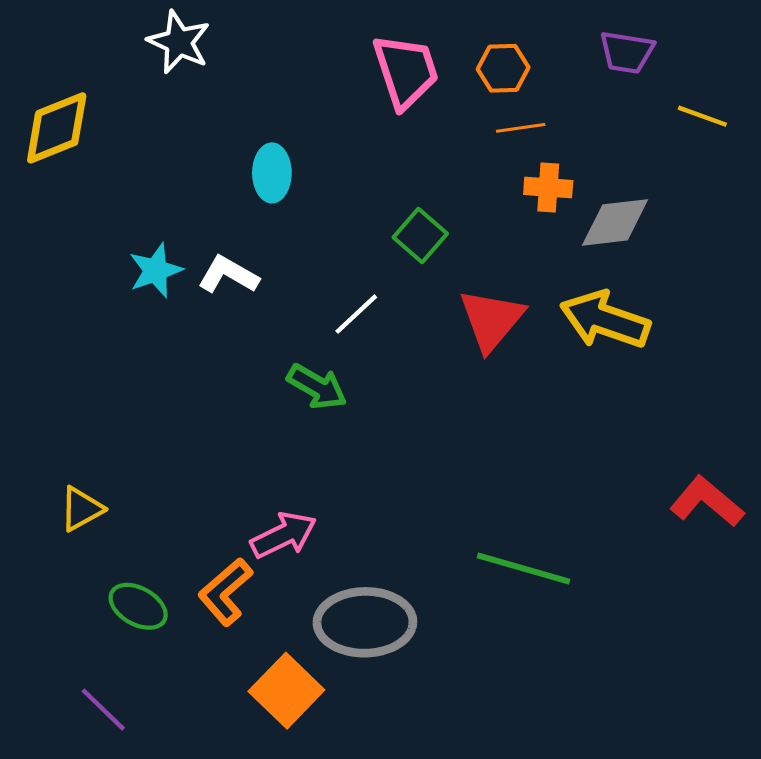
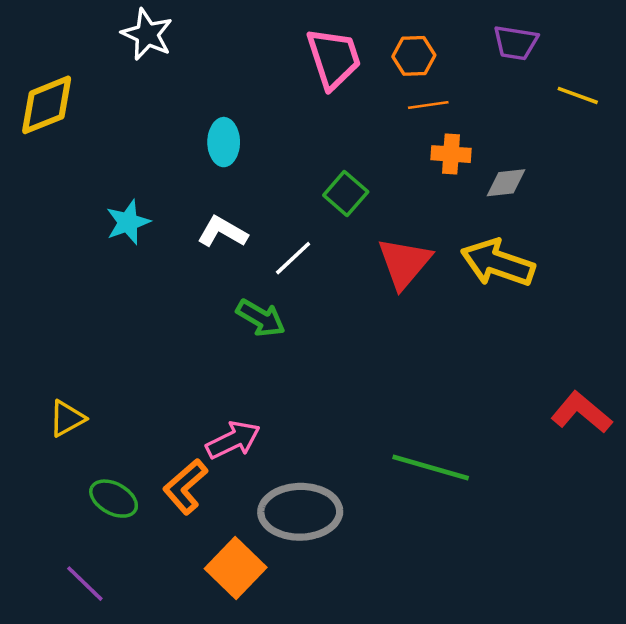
gray diamond: (615, 222) -> (506, 183), size x0.7
white L-shape: (228, 275) -> (222, 232), moved

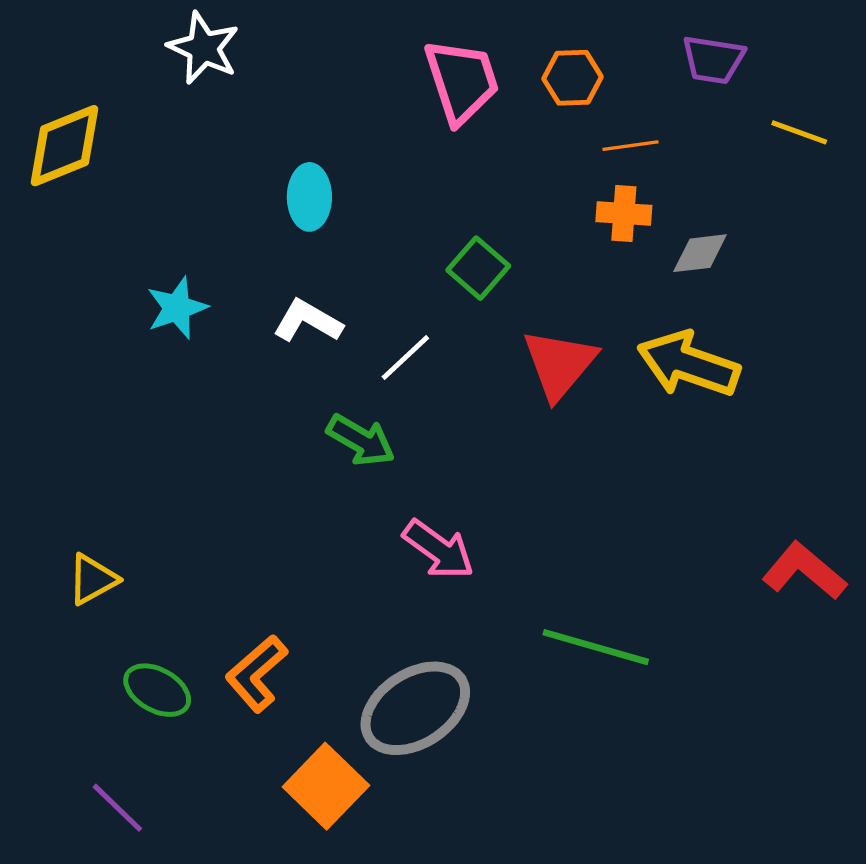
orange line: (428, 105) -> (630, 146), moved
pink arrow: (233, 440) -> (438, 549), moved, turned 62
gray ellipse: (300, 512) -> (415, 708), turned -32

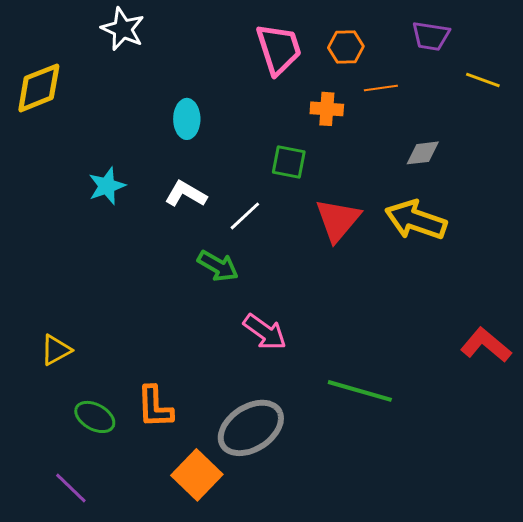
orange cross: (624, 213) -> (327, 109), moved
green square: (478, 268) -> (289, 162), turned -30
orange L-shape: (256, 674) -> (155, 407), turned -51

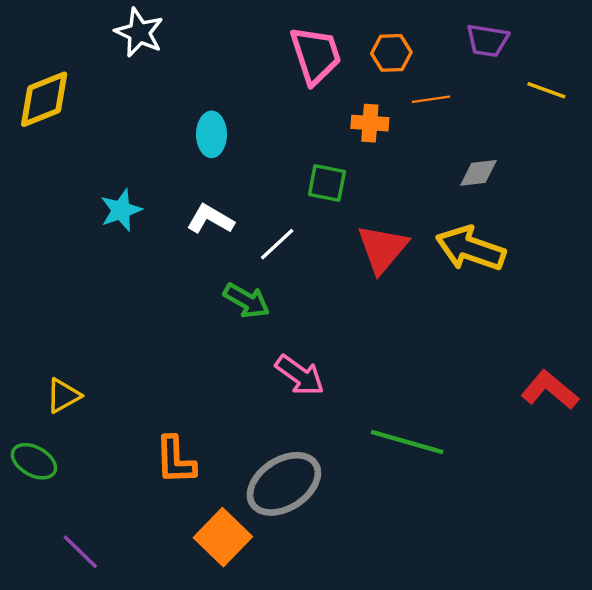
green ellipse: (95, 417) -> (34, 461), moved

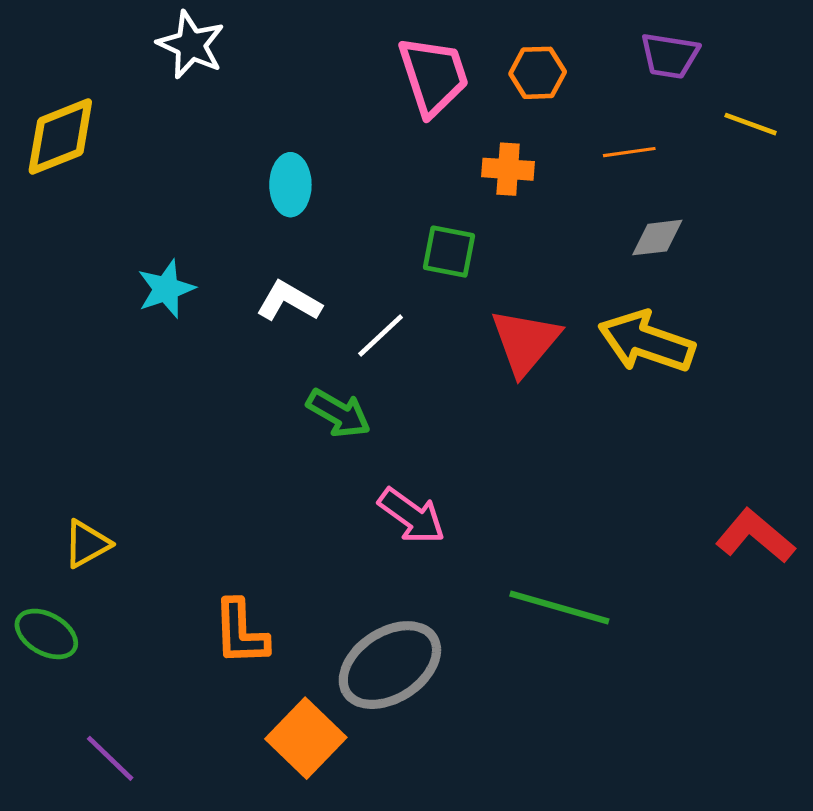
orange line: (431, 99) -> (629, 152), moved

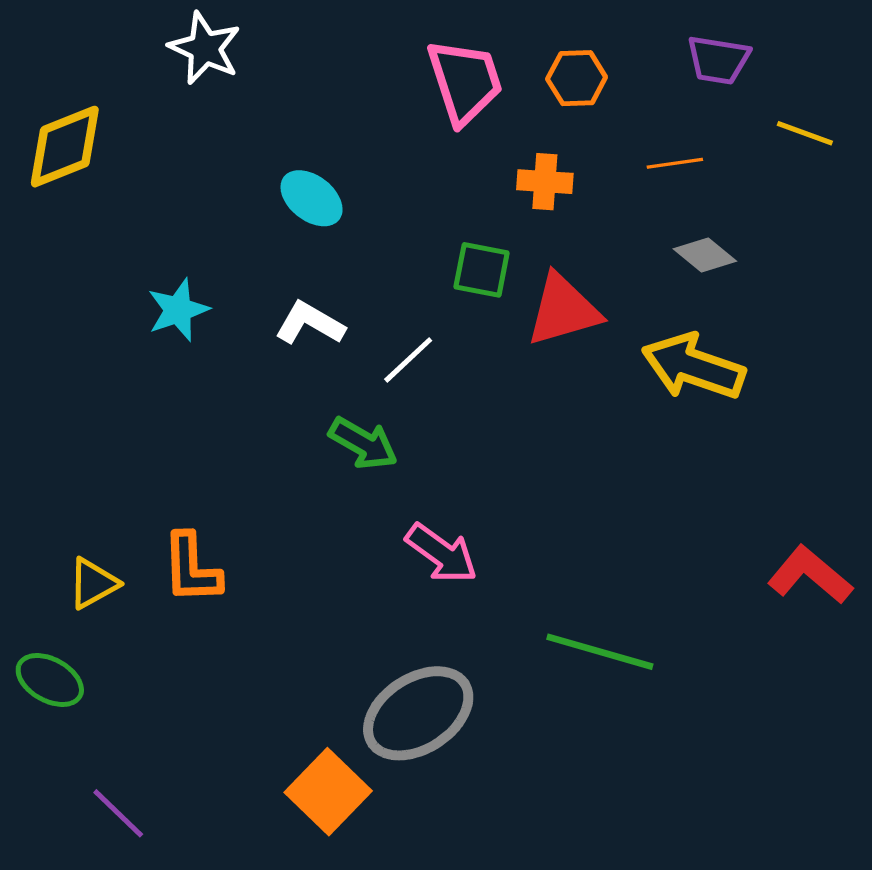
cyan ellipse: (290, 185) -> (312, 198), turned -52
gray diamond: (657, 238) -> (705, 255), turned 46
red triangle: (525, 342) -> (563, 310), moved, turned 34
orange L-shape: (241, 632) -> (191, 568), moved

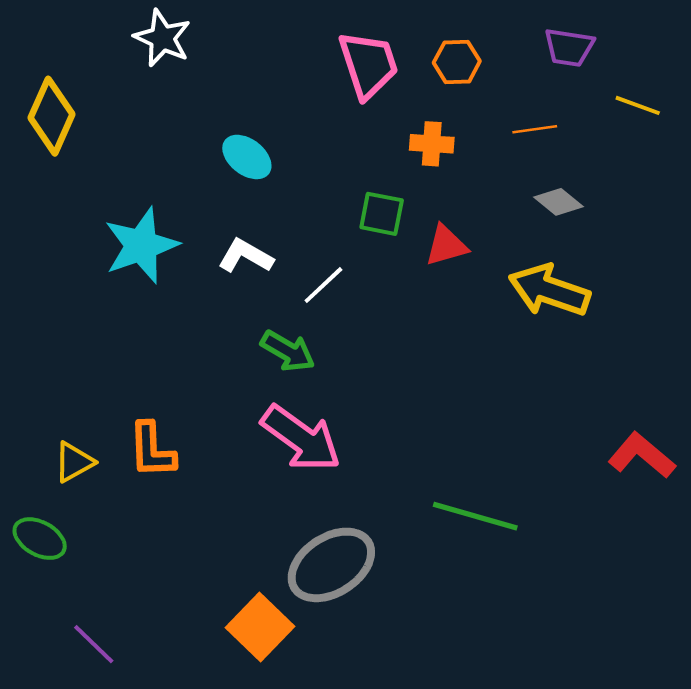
yellow diamond: (65, 147) -> (51, 116), turned -44
cyan star: (178, 310) -> (141, 245), size x1.5
red triangle: (563, 310) -> (446, 245), size x0.7
pink arrow: (442, 553) -> (301, 438), moved, size x1.4

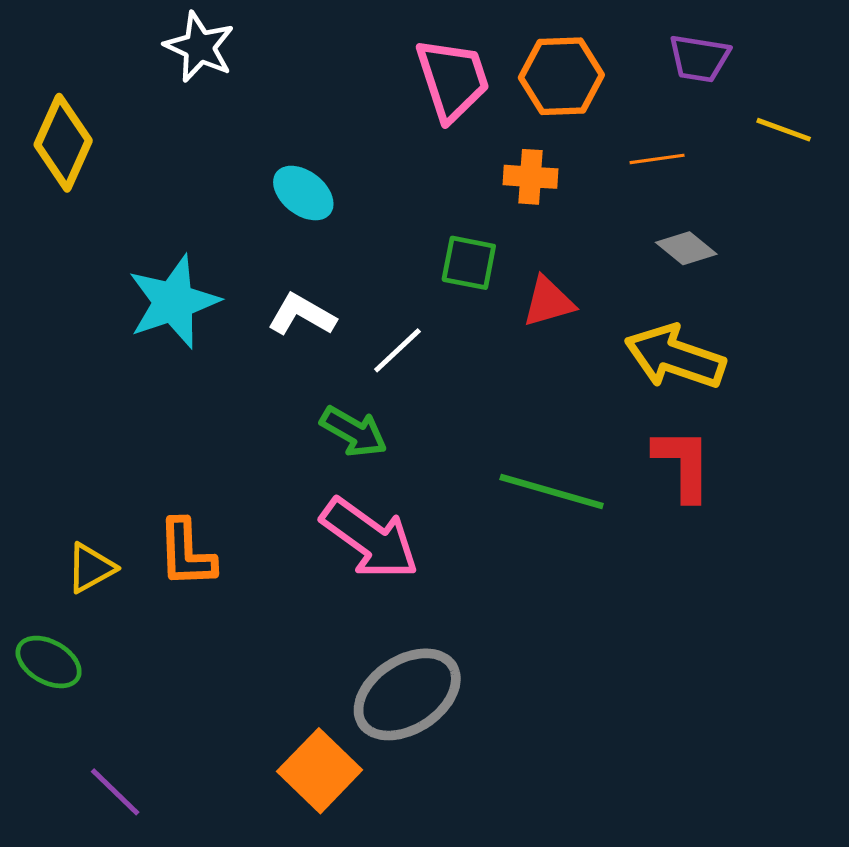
orange hexagon: (457, 62) -> (561, 76), size x1.4
red L-shape: (642, 455) -> (683, 464), moved, turned 50
green line: (475, 516) -> (552, 492), moved

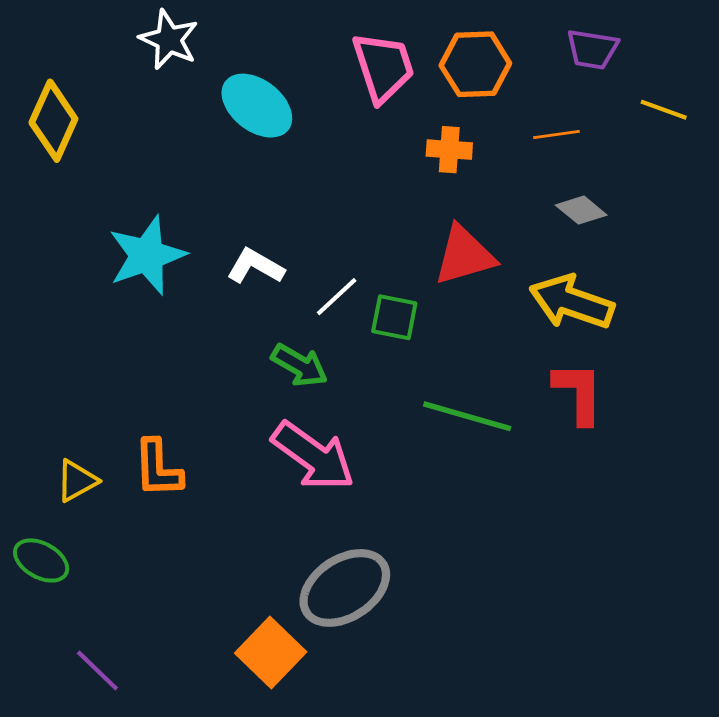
cyan ellipse: (303, 193) -> (257, 106), moved, size x1.4
green square: (469, 263) -> (394, 317), moved
red triangle: (548, 302) -> (464, 255), size x1.4

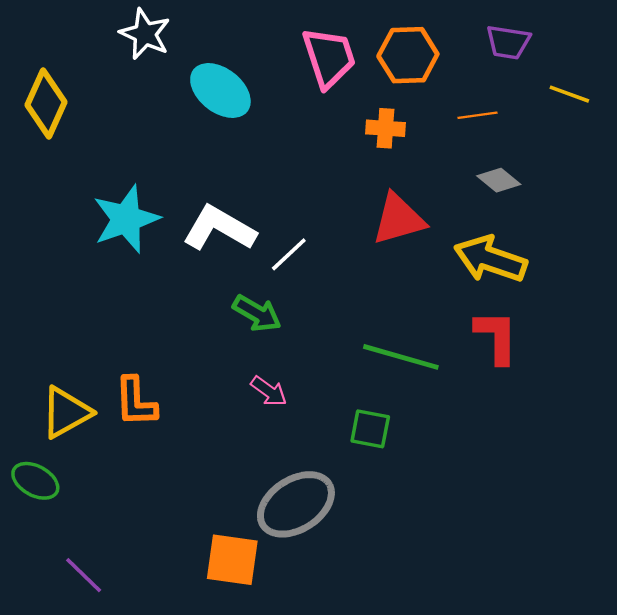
white L-shape: (255, 266) -> (219, 228), size x1.5
green square: (394, 317) -> (370, 429), moved
pink arrow: (313, 456) -> (269, 391), size x0.5
yellow triangle: (77, 481) -> (66, 412), size x1.4
orange square: (271, 653) -> (232, 560), turned -36

